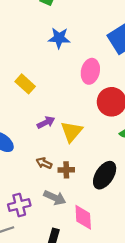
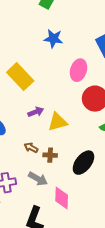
yellow rectangle: (25, 84) -> (20, 77), size x1.5
yellow triangle: (72, 132) -> (58, 122), turned 30

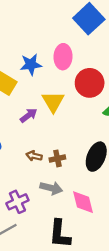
blue star: (53, 39) -> (31, 65), moved
yellow triangle: (58, 122) -> (53, 102), moved, turned -30

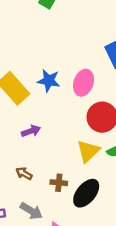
yellow triangle: (53, 102) -> (88, 151), moved
brown cross: (57, 158) -> (59, 183), moved

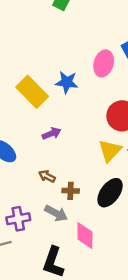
pink ellipse: (84, 83) -> (104, 63), moved
brown cross: (59, 183) -> (71, 191), moved

